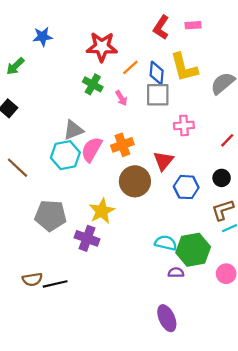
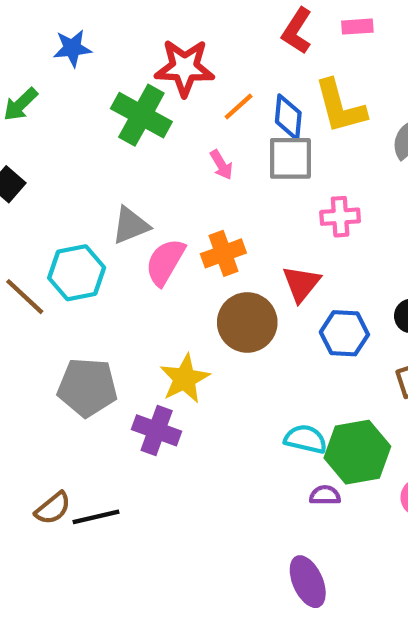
green cross: (93, 84) -> (141, 115), moved, size x1.5
cyan hexagon: (65, 155) -> (77, 273), moved
brown semicircle: (32, 279) -> (53, 508), turned -30

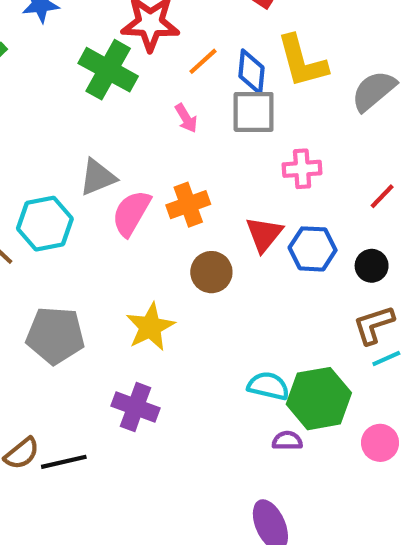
brown circle: (247, 322) -> (211, 272), size x0.7
blue hexagon: (344, 333) -> (313, 249), moved
purple cross: (157, 430) -> (136, 407), moved

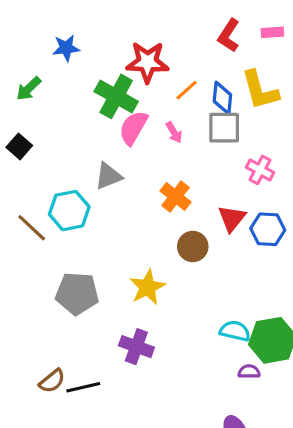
pink cross: (302, 169) -> (260, 170), turned 32
orange cross: (188, 205) -> (176, 196), turned -32
pink semicircle: (131, 213) -> (133, 128), moved

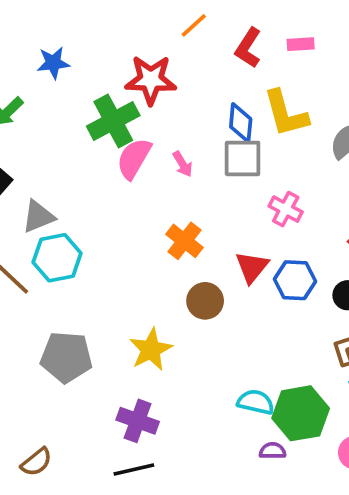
orange line: (187, 90) -> (194, 25), moved
green cross: (116, 96) -> (113, 121), turned 33
gray triangle: (108, 176) -> (38, 217), moved
black line: (83, 387) -> (134, 470), moved

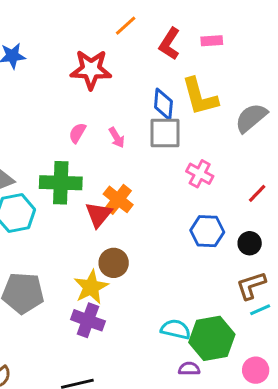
green cross: (113, 121) -> (61, 183), moved, turned 30
pink semicircle: (134, 158) -> (77, 133), size x0.6
red triangle: (252, 267) -> (99, 215), moved
brown circle: (205, 301) -> (114, 263), moved
purple cross: (138, 421) -> (88, 320), moved

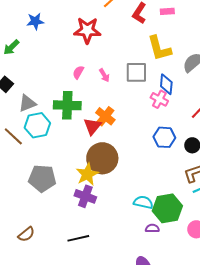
blue diamond: (163, 104) -> (166, 84), moved
brown circle: (114, 263) -> (102, 158), size x1.6

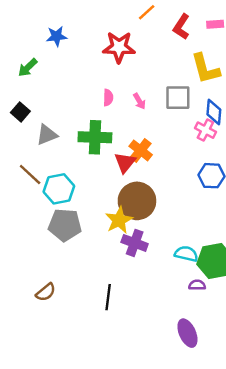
pink semicircle: (78, 72) -> (108, 98), turned 152
cyan hexagon: (37, 125) -> (59, 189), moved
purple cross: (85, 196) -> (135, 243), moved
black line: (78, 238) -> (108, 297), turned -70

